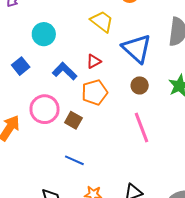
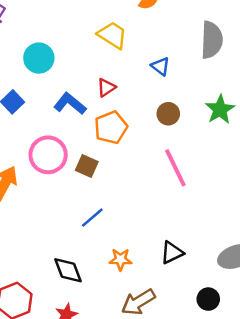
blue triangle: (137, 48) -> (160, 66), size x0.5
blue line: (74, 160) -> (92, 218), turned -60

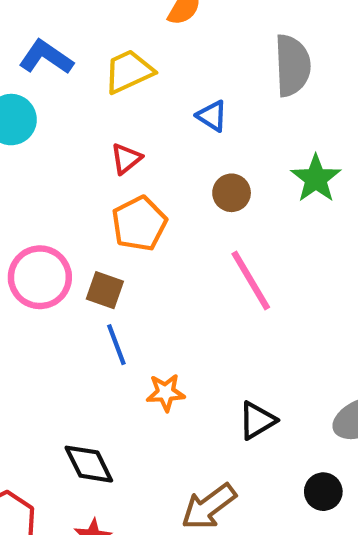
yellow trapezoid: (112, 35) -> (129, 71), turned -52
blue L-shape: (70, 104) -> (46, 57), moved
blue line: (92, 218) -> (116, 345), moved, turned -65
orange star: (120, 259) -> (166, 393), moved

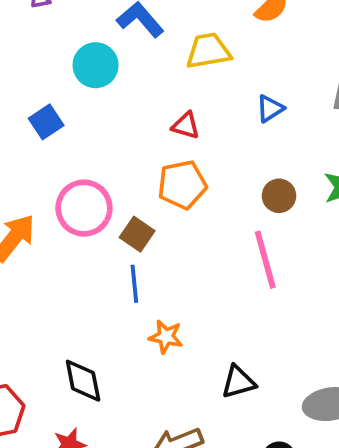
blue triangle: (212, 116) -> (270, 109), turned 40
red triangle: (126, 159) -> (186, 126), turned 40
brown circle: (232, 193) -> (279, 196), moved

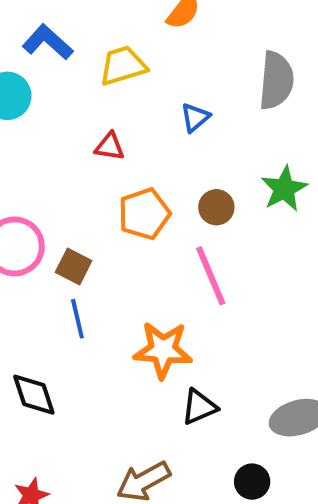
orange pentagon: (182, 185) -> (144, 214), moved
orange star: (166, 337) -> (163, 350), moved, size x1.6
black diamond: (83, 381) -> (34, 395), moved

